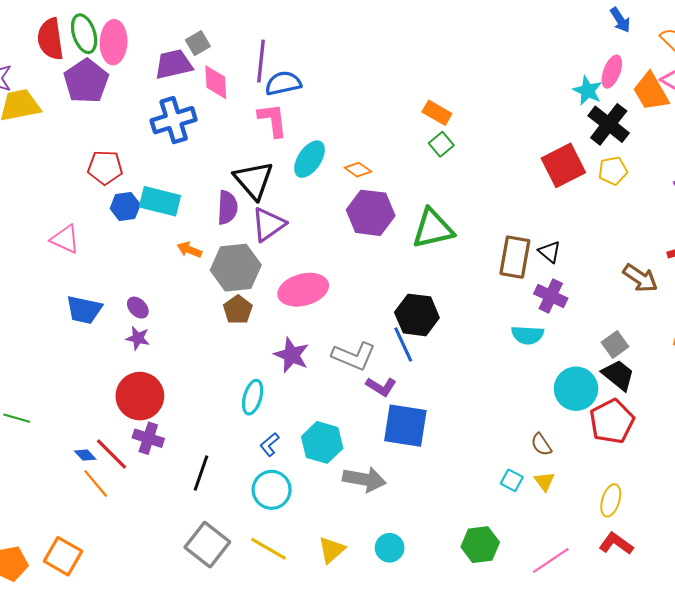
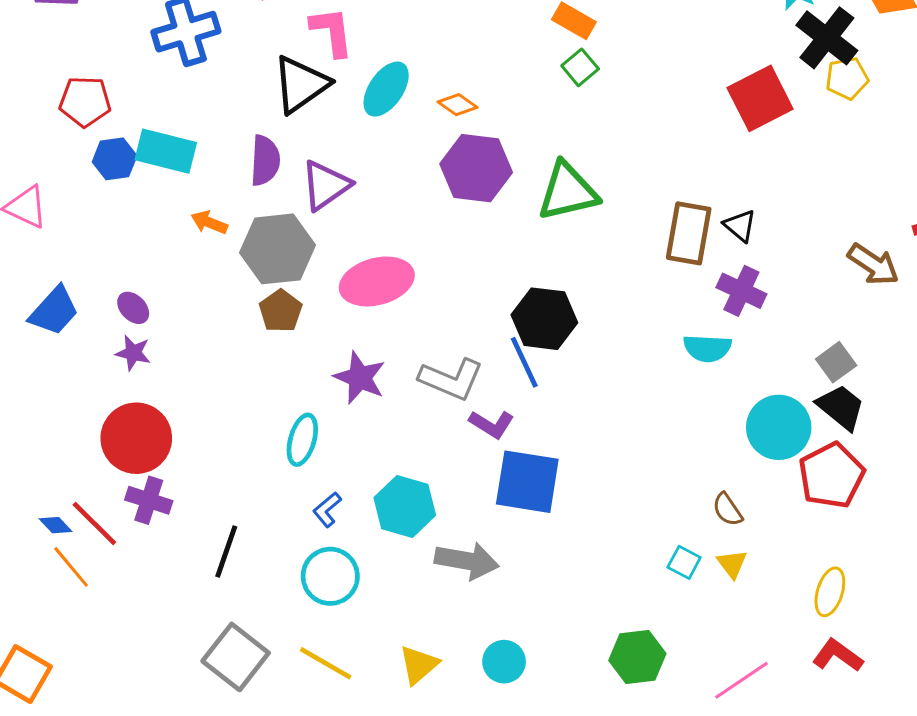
yellow pentagon: (613, 171) -> (847, 78), moved
black triangle: (254, 180) -> (301, 84), moved, turned 36
blue trapezoid: (84, 310) -> (54, 311), turned -60

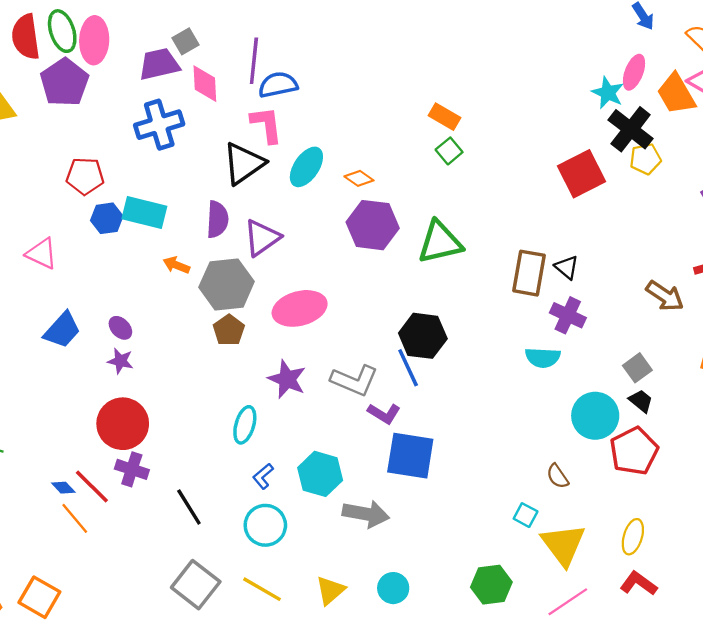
black trapezoid: (841, 407) -> (641, 401), size x0.7
black line: (226, 551) -> (189, 507), turned -51
yellow triangle: (732, 564) -> (563, 545), moved, size x2.0

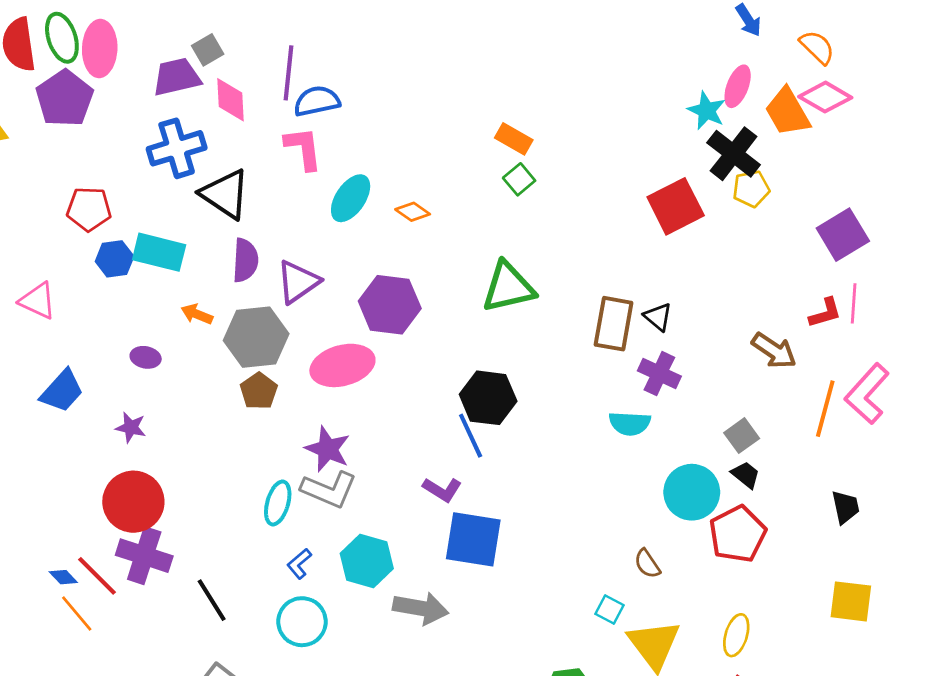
black triangle: (244, 163) -> (225, 194), moved, turned -51
purple hexagon: (373, 225) -> (390, 305), moved
purple ellipse: (120, 328) -> (146, 357), moved, turned -35
gray L-shape: (354, 380) -> (329, 490), moved
purple cross: (132, 469) -> (144, 556), size x1.4

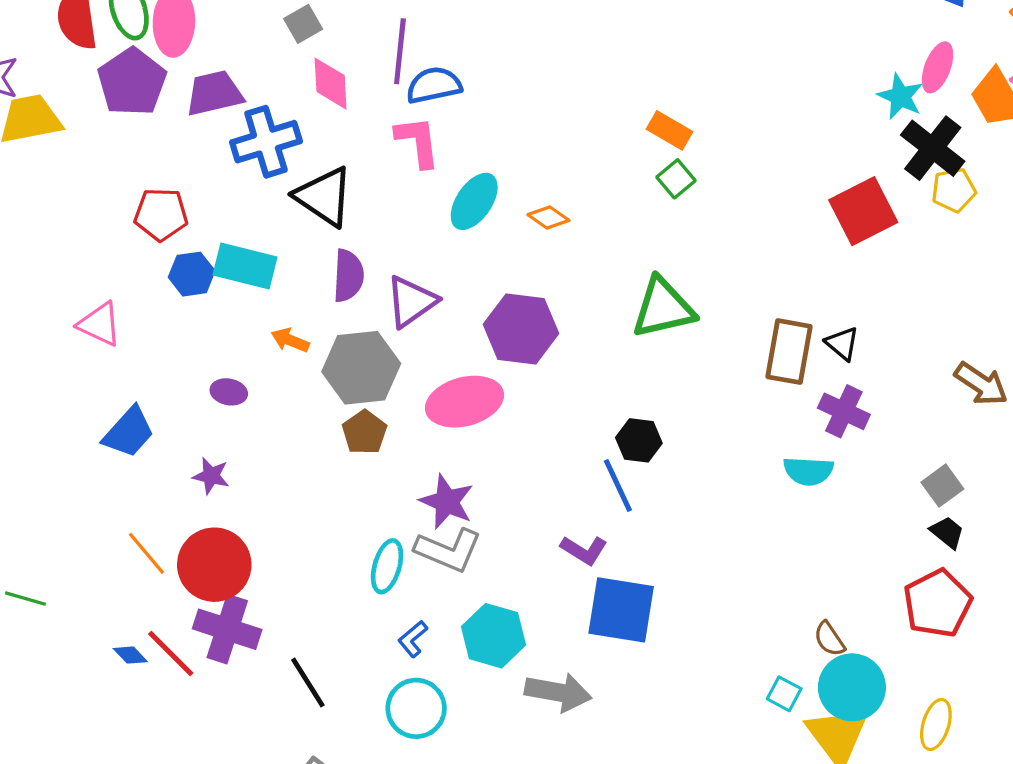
purple trapezoid: (177, 77) -> (214, 93), moved
black hexagon: (488, 398) -> (639, 440), size x0.7
cyan circle: (692, 492) -> (852, 687), moved
orange line: (77, 614) -> (146, 553), moved

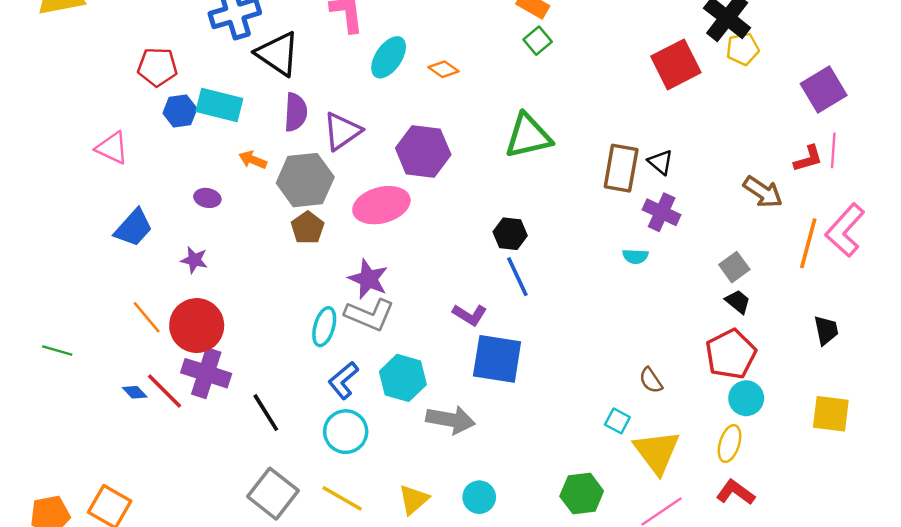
cyan semicircle: (808, 471) -> (635, 256), size x0.7
blue line: (618, 486) -> (517, 277), moved
blue L-shape: (413, 639) -> (343, 380), size x1.4
cyan circle: (852, 687) -> (746, 398), moved, size x0.7

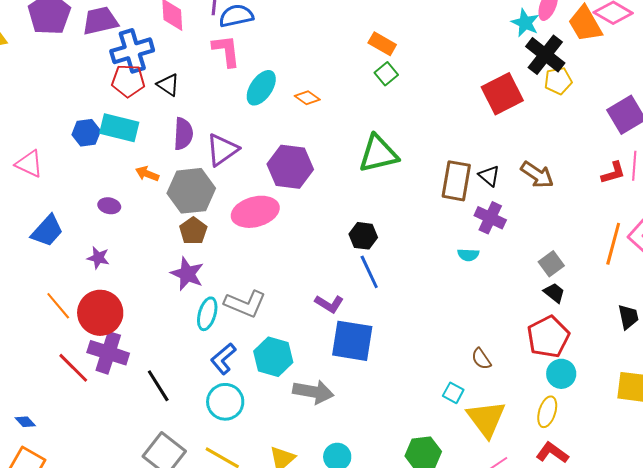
black triangle: (278, 54) -> (168, 85), size x0.6
red pentagon: (157, 67) -> (128, 81), moved
brown arrow: (763, 192) -> (537, 175), moved
purple star: (368, 279) -> (187, 274), moved
blue diamond: (135, 392) -> (25, 422), moved

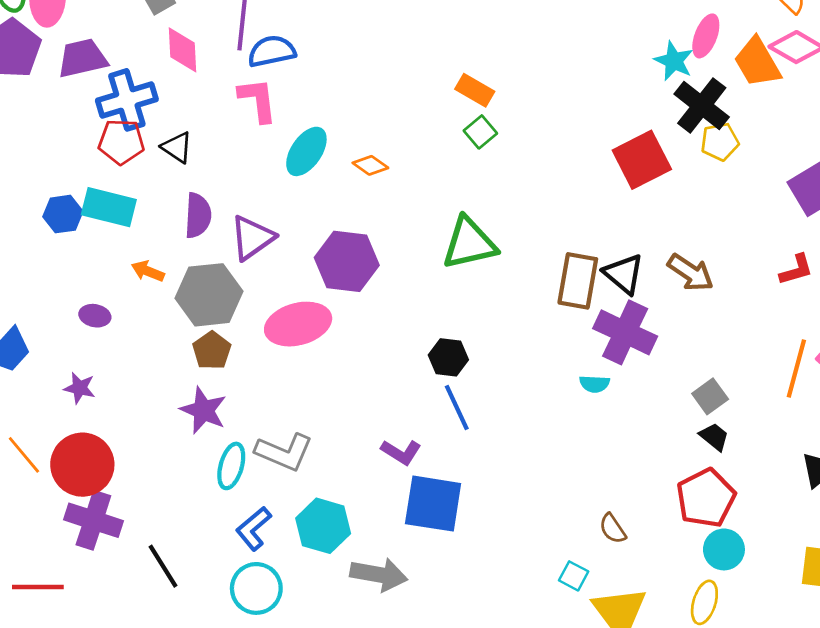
black triangle: (489, 176) -> (624, 274), size x1.4
purple cross: (490, 218) -> (625, 332), size x1.4
red line: (73, 368) -> (38, 587), moved, turned -45

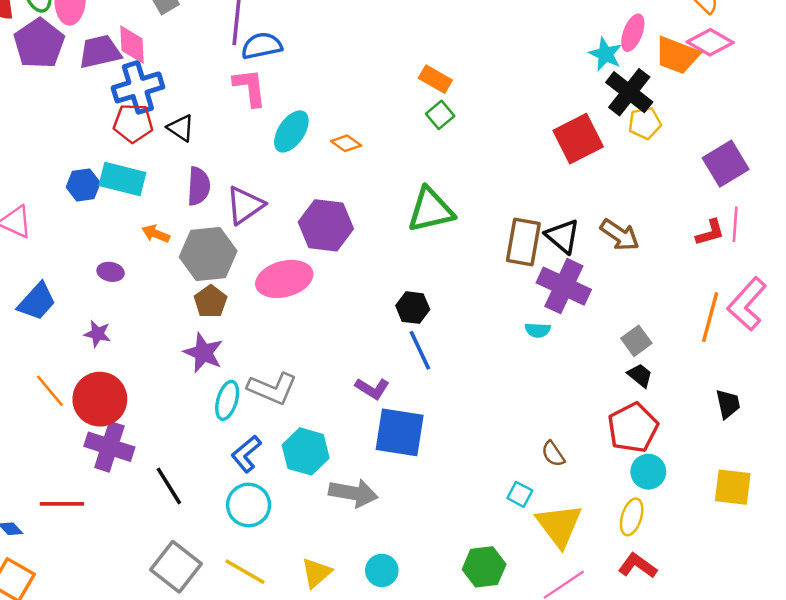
pink diamond: (183, 50) -> (132, 45), moved
orange trapezoid: (757, 62) -> (677, 55), turned -39

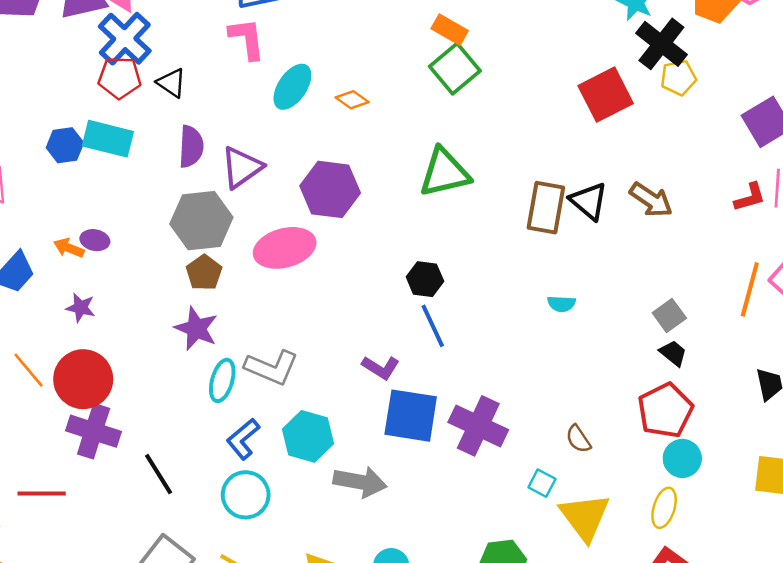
blue cross: (138, 87) -> (125, 39), turned -30
green square: (440, 115) -> (455, 69), size x1.6
orange arrow: (156, 234) -> (69, 248), moved
purple cross: (564, 286) -> (478, 426), moved

